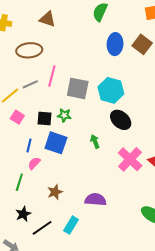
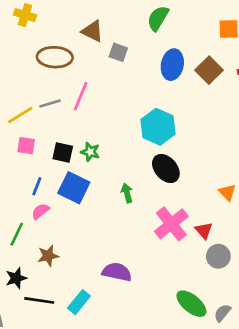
brown triangle: (47, 19) -> (92, 31), moved
gray square: (78, 88) -> (118, 52), moved, size x0.6
pink square: (17, 117) -> (26, 146), turned -32
brown star: (55, 192) -> (48, 256), moved
black line: (42, 228) -> (39, 300), turned 35

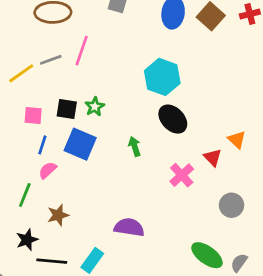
pink square: (26, 146) -> (33, 115), moved
green star: (90, 152) -> (95, 107), turned 30
pink cross: (171, 224) -> (182, 175), size x0.7
red triangle: (204, 230) -> (213, 157), moved

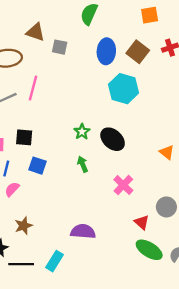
cyan hexagon: (162, 77) -> (124, 89), moved
green star: (95, 107) -> (82, 132), moved
blue square: (80, 144) -> (37, 166), size x0.7
red triangle: (213, 157) -> (142, 222), moved

